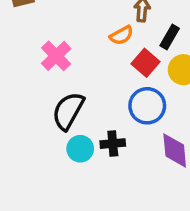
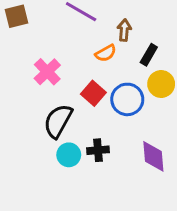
red square: (146, 63) -> (93, 93), moved
blue circle: (147, 106) -> (127, 99), moved

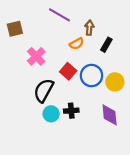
brown square: (16, 16) -> (15, 29), moved
yellow circle: (161, 84) -> (115, 82), moved

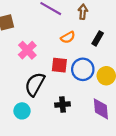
brown arrow: (89, 28) -> (83, 12), moved
red square: (68, 71) -> (59, 65), turned -35
cyan circle: (51, 114) -> (22, 111), moved

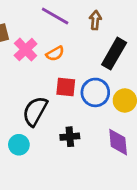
orange semicircle: (68, 37) -> (55, 54), moved
black rectangle: (98, 38) -> (114, 54), size x1.6
pink cross: (27, 50) -> (26, 50), moved

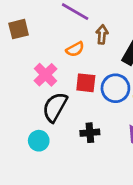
brown arrow: (95, 20) -> (102, 34), moved
pink cross: (26, 50) -> (45, 75), moved

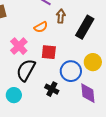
blue circle: (115, 88) -> (71, 71), moved
black cross: (90, 133) -> (52, 89), turned 32

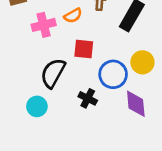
pink cross: (19, 46) -> (44, 25), moved, turned 30

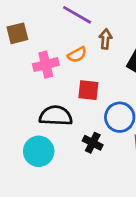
black semicircle: (53, 73) -> (56, 116), turned 64
cyan circle: (37, 106) -> (39, 151), size x1.4

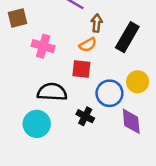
orange semicircle: (77, 55) -> (88, 45), moved
pink cross: (46, 65) -> (43, 46), turned 30

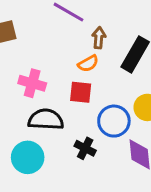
pink cross: (43, 46) -> (32, 83), moved

